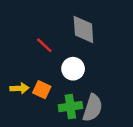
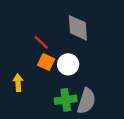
yellow arrow: (20, 88) -> (18, 83), turned -91
orange square: (42, 90) -> (46, 62), moved

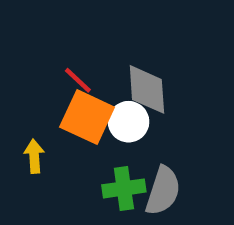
gray diamond: (78, 28) -> (147, 89), moved
orange square: (46, 62) -> (87, 117), size x1.6

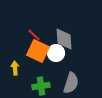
green cross: (124, 188) -> (41, 86), moved

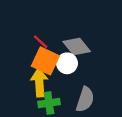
gray diamond: (64, 39) -> (77, 46), turned -35
yellow arrow: (15, 68) -> (39, 83), moved, size x1.6

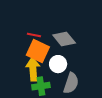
red line: (41, 42) -> (34, 35), turned -32
white circle: (67, 63) -> (58, 64), moved

